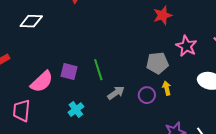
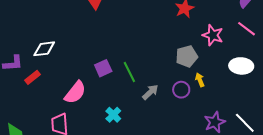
white diamond: (31, 21) -> (44, 49), moved
purple square: (69, 72) -> (103, 68), moved, turned -30

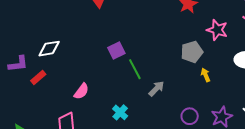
purple square: (103, 68) -> (116, 51), moved
purple circle: (181, 90) -> (190, 116), moved
pink semicircle: (75, 92) -> (81, 91), size x0.7

